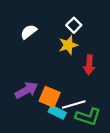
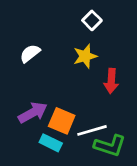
white square: (74, 25) -> (92, 20), moved
white semicircle: (29, 32) -> (30, 53), moved
cyan rectangle: (57, 112) -> (51, 143), moved

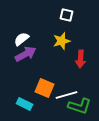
white square: (92, 20) -> (67, 15), turned -32
purple arrow: (33, 113) -> (26, 54), moved
cyan rectangle: (51, 143) -> (25, 104), moved

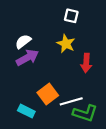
yellow star: (62, 41) -> (66, 44), turned -30
orange square: (45, 88) -> (48, 94), turned 30

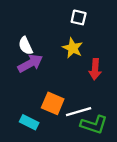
white semicircle: (23, 42) -> (26, 46), turned -77
orange square: (48, 94) -> (53, 103), turned -30

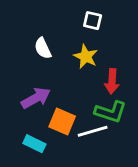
white semicircle: (26, 46) -> (43, 48), moved
purple arrow: (30, 63) -> (36, 98), moved
green L-shape: (94, 125) -> (111, 112), moved

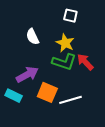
red arrow: (112, 81) -> (85, 62), turned 132
green L-shape: (111, 112) -> (64, 62), moved
cyan rectangle: (34, 144) -> (14, 96), moved

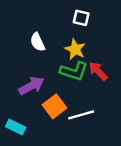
orange square: (47, 92) -> (54, 106), turned 30
cyan rectangle: (14, 96) -> (16, 127), moved

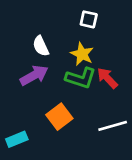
purple arrow: (31, 86) -> (34, 75), moved
white line: (81, 115) -> (113, 126), moved
cyan rectangle: (16, 127) -> (17, 139), turned -48

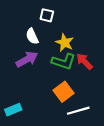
white square: (89, 19) -> (47, 15), moved
orange square: (59, 117) -> (64, 92), moved
white line: (113, 126) -> (78, 111), moved

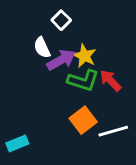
white square: (47, 15) -> (61, 20), turned 32
purple arrow: (27, 59) -> (61, 60), moved
white line: (78, 111) -> (113, 131), moved

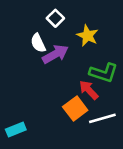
yellow star: (84, 56) -> (88, 36), moved
green L-shape: (83, 80) -> (104, 73), moved
red arrow: (110, 80) -> (89, 90), moved

